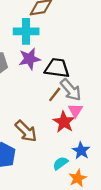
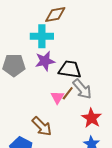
pink triangle: (75, 110) -> (57, 97), moved
red star: (64, 122) -> (92, 118), moved

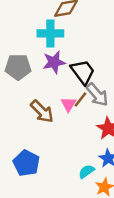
black trapezoid: (70, 69) -> (83, 72), turned 45
brown arrow: (42, 126) -> (42, 111), moved

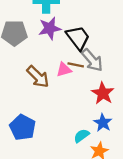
brown line: (80, 99) -> (76, 65), turned 63
pink triangle: (68, 104) -> (64, 70), turned 42

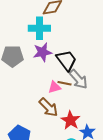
brown arrow: (38, 77) -> (48, 107), moved
red star: (103, 93) -> (70, 120), moved

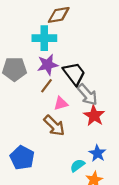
brown line: (64, 83) -> (46, 86), moved, turned -64
red star: (70, 120) -> (94, 116), moved

